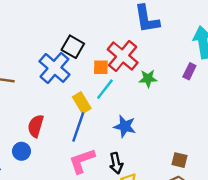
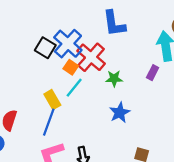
orange square: (101, 67) -> (71, 67), turned 32
blue cross: (54, 68) -> (68, 44), moved
blue star: (125, 126) -> (120, 113), moved, turned 30

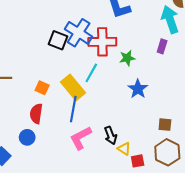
red cross: (91, 57) -> (102, 42), turned -32
orange square: (71, 67) -> (42, 88), moved
yellow rectangle: (52, 100) -> (73, 87), size x1.4

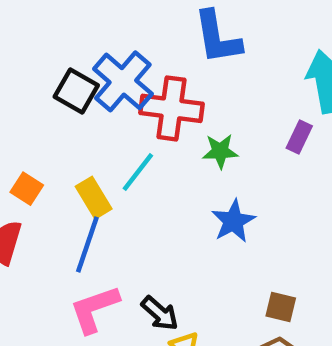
yellow rectangle: (73, 87) -> (94, 198), size x0.7
black arrow: (111, 135) -> (160, 313), turned -36

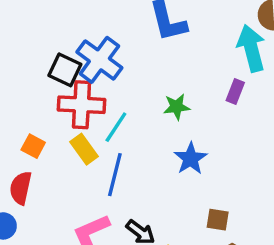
red cross: (171, 108) -> (82, 105), moved
blue line: (87, 245) -> (115, 175), moved
brown square: (281, 307) -> (218, 220), moved

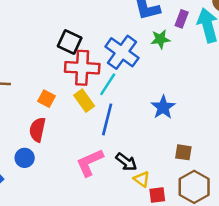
blue cross: (99, 60) -> (122, 52), moved
purple rectangle: (235, 92) -> (182, 19), moved
green star: (177, 107) -> (160, 39), moved

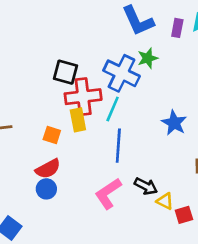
green star: (160, 39) -> (148, 58), moved
yellow rectangle: (84, 101) -> (78, 120), moved, turned 35
red semicircle: (37, 130) -> (48, 169), turned -120
blue circle: (25, 158) -> (46, 189), moved

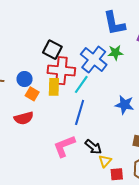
blue star: (174, 123) -> (125, 105), turned -30
blue circle: (46, 189) -> (25, 79), moved
yellow triangle: (165, 201) -> (105, 161), turned 32

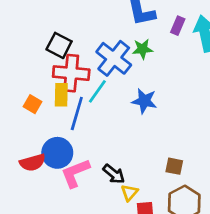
blue circle: (25, 79) -> (57, 153), moved, size x1.5
blue star: (125, 105) -> (144, 101), moved
blue line: (80, 112) -> (77, 113), moved
red semicircle: (24, 118) -> (32, 163), moved

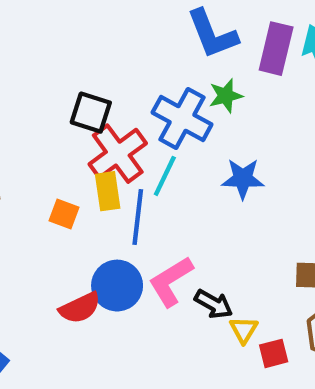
purple rectangle: (178, 26) -> (276, 49), size x1.6
red cross: (71, 73) -> (118, 154), turned -32
pink L-shape: (75, 173) -> (171, 281), moved

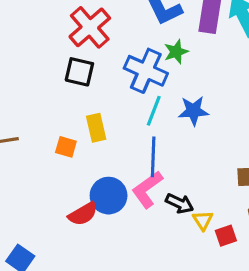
red cross: (118, 154) -> (90, 27), moved
cyan line: (165, 176) -> (154, 111), moved
blue line: (138, 217) -> (153, 157), moved

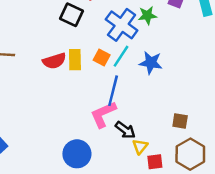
orange square: (66, 147) -> (102, 58), moved
blue circle: (109, 196) -> (77, 154), moved
red semicircle: (83, 214) -> (54, 61), moved

